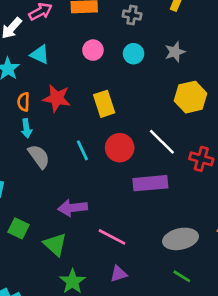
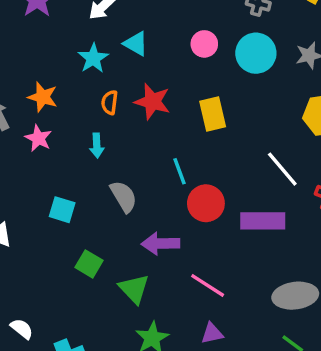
cyan circle: (134, 54) -> (256, 53), size x1.5
cyan arrow: (26, 128) -> (97, 146), moved
red circle: (120, 148) -> (206, 203), moved
gray semicircle: (39, 156) -> (124, 196), moved

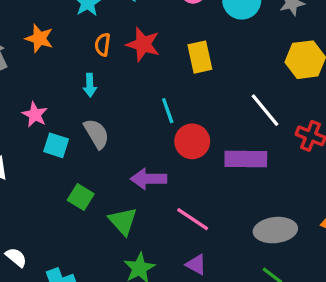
pink star: (38, 138) -> (35, 115), moved
gray semicircle: (124, 196) -> (97, 134), moved
purple triangle: (212, 333) -> (196, 265), turned 40

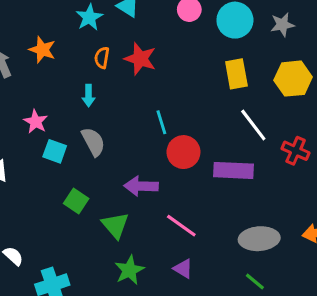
yellow rectangle: (200, 57) -> (236, 74), moved

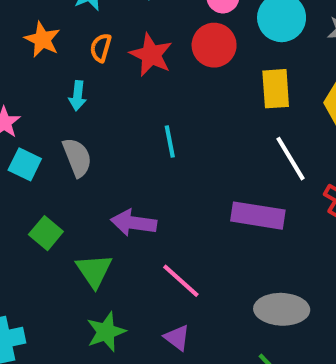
orange star: (42, 50) -> (42, 39), moved
red circle: (183, 152) -> (214, 45), moved

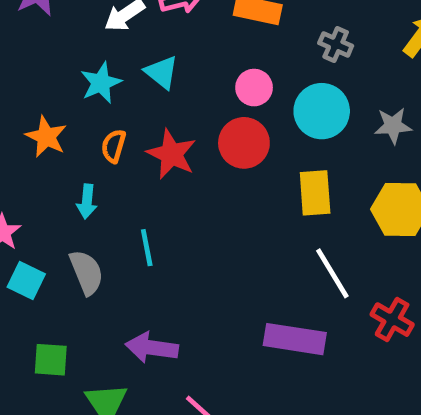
cyan line: (170, 142) -> (147, 248), moved
green square: (46, 233) -> (51, 360), turned -36

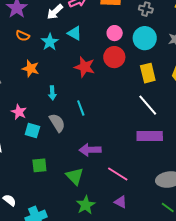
orange semicircle: (113, 146) -> (23, 36), moved, turned -72
white line: (332, 273) -> (148, 105), moved
green square: (51, 360) -> (39, 165), moved

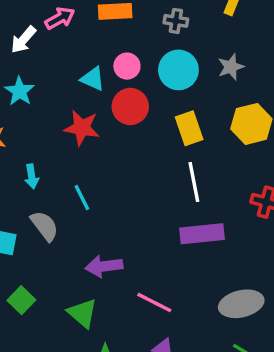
cyan triangle: (75, 33) -> (93, 79), moved
white line: (148, 105) -> (194, 182), turned 35
green square: (39, 165) -> (21, 300), turned -35

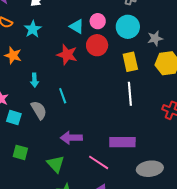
gray star: (231, 67) -> (155, 38), moved
purple rectangle: (202, 234) -> (122, 142), moved
green square: (21, 300) -> (20, 152), turned -35

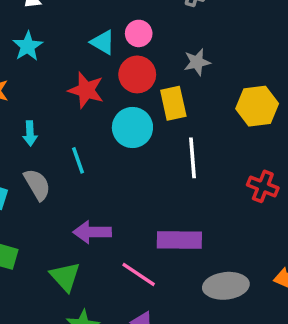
cyan circle: (128, 27) -> (132, 128), moved
gray star: (155, 38) -> (197, 62), moved
yellow rectangle: (130, 62) -> (173, 103), moved

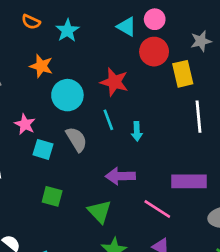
red star: (86, 90) -> (114, 82), moved
cyan circle: (132, 128) -> (67, 95), moved
cyan arrow: (30, 133) -> (137, 131), moved

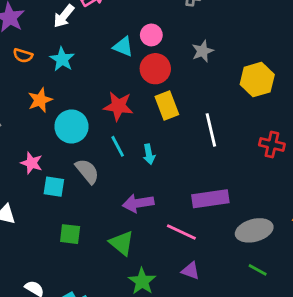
orange star: (41, 66) -> (40, 100), turned -30
yellow rectangle: (183, 74) -> (167, 105), moved

